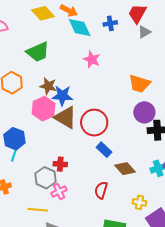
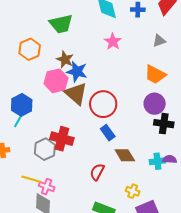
gray triangle: (144, 32) -> (159, 41), moved
red cross: (60, 164) -> (62, 139), size x1.6
pink cross: (59, 191) -> (47, 187), moved, turned 35

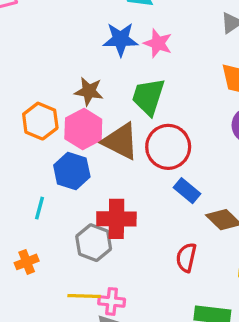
green trapezoid: (61, 24) -> (148, 97), moved, turned 135
orange hexagon: (30, 49) -> (40, 121), moved
blue star: (77, 72) -> (120, 39), moved
blue hexagon: (22, 105) -> (72, 171), moved

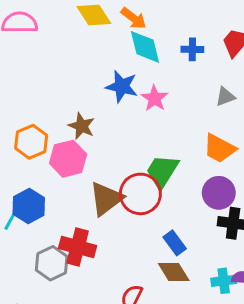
green trapezoid: (148, 97) -> (162, 171), moved
brown triangle: (120, 141) -> (106, 199), moved, turned 42
blue hexagon: (72, 171) -> (29, 206), moved
blue rectangle: (187, 191) -> (175, 243), moved

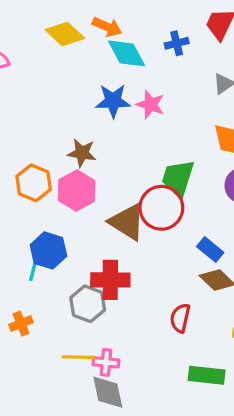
brown triangle: (106, 199) -> (127, 222), turned -36

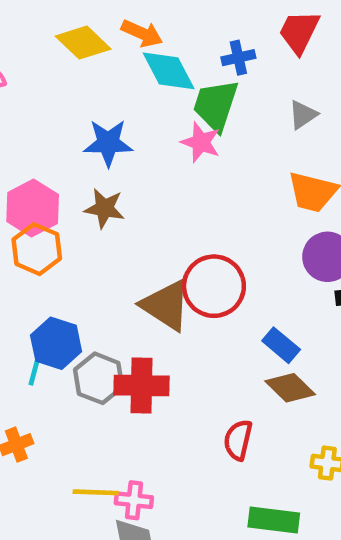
blue star: (113, 101) -> (108, 143), moved
green trapezoid: (178, 178) -> (216, 105), moved
pink hexagon: (77, 191) -> (33, 208), moved
gray hexagon: (88, 304) -> (99, 378), moved

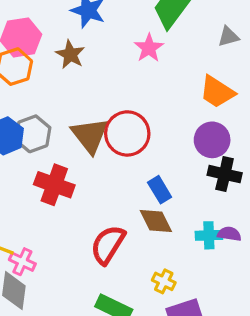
pink star: (201, 142) -> (149, 48), moved
gray hexagon: (99, 378) -> (33, 134), moved
red semicircle: (238, 440) -> (108, 245), size x1.4

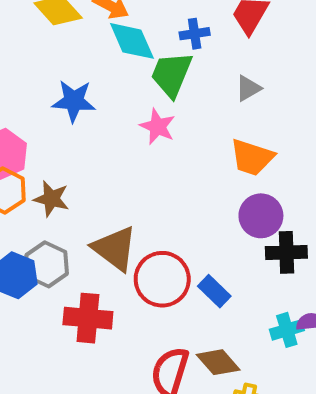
brown star: (70, 54) -> (51, 199), moved
red circle: (127, 133) -> (162, 279), moved
brown diamond: (156, 221) -> (218, 362), moved

